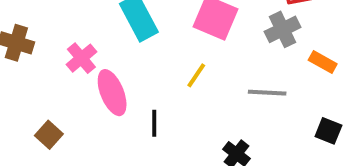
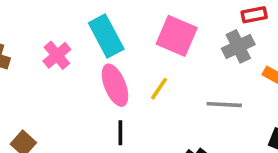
pink cross: (81, 58) -> (57, 55), moved
pink ellipse: (112, 93) -> (115, 85), moved

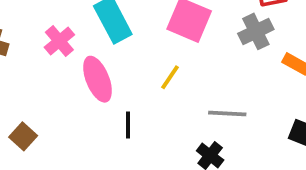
pink ellipse: (115, 85) -> (98, 79), moved
gray line: (224, 105) -> (227, 114), moved

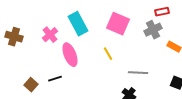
yellow line: (170, 77) -> (108, 54), turned -64
black line: (128, 125) -> (55, 79), moved, turned 72

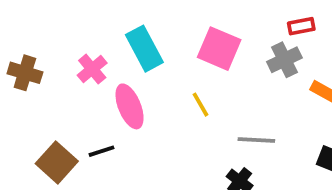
brown square: (31, 85) -> (57, 162), size x1.5

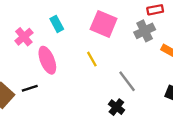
cyan rectangle: (144, 49) -> (57, 24), size x0.6
gray line: (256, 140) -> (127, 81), turned 50

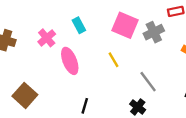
gray cross: (145, 31) -> (154, 32), moved
black line: (30, 88) -> (85, 106), moved, turned -56

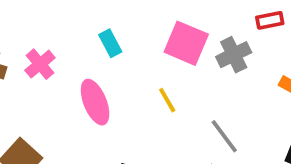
pink cross: (47, 38) -> (40, 64), moved

